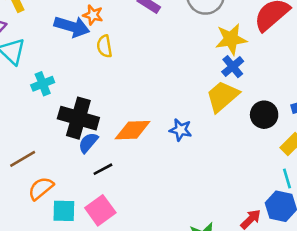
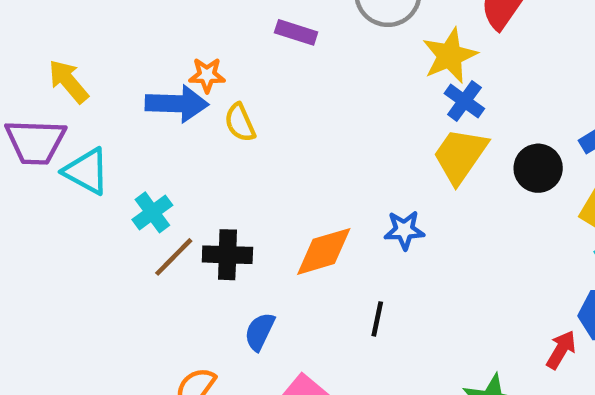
black cross: (78, 118) -> (227, 255), size x0.7
blue semicircle: (88, 143) -> (260, 332), moved
brown line: (23, 159) -> (174, 257), moved
black line: (103, 169) -> (377, 319), moved, turned -36

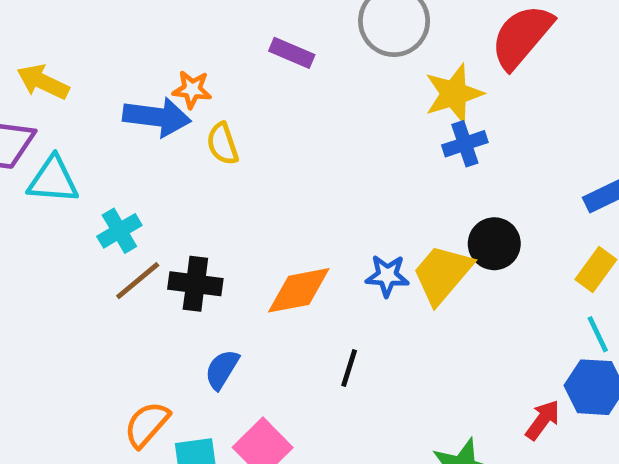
yellow arrow: (68, 81) -> (43, 82), turned -30
blue cross: (464, 101) -> (465, 144), turned 30
yellow trapezoid: (460, 156) -> (442, 274), moved
black circle: (538, 168) -> (494, 244), moved
cyan triangle: (86, 171) -> (53, 180), turned -30

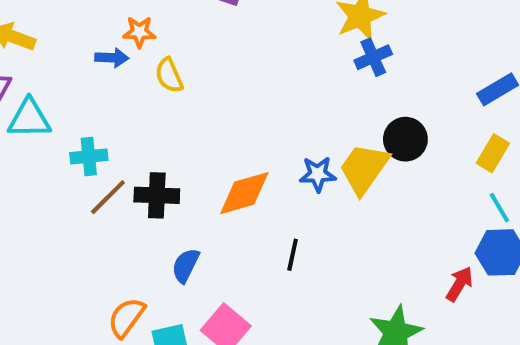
blue arrow: (157, 117) -> (112, 58), size x0.6
cyan cross: (119, 231) -> (89, 156), turned 30

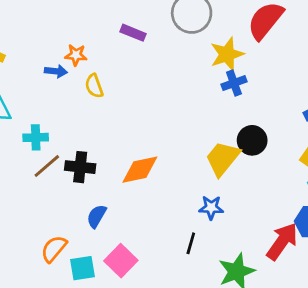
blue star: (318, 174) -> (211, 208), moved
black line: (293, 255) -> (191, 243), moved
red arrow: (459, 284) -> (282, 241), size x1.6

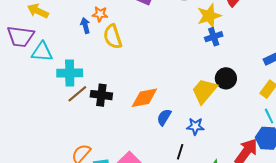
blue arrow: (56, 71) -> (85, 26), turned -112
yellow semicircle: (94, 86) -> (113, 37), size x1.4
cyan cross: (36, 137) -> (70, 73), size x1.4
blue semicircle: (97, 216) -> (164, 117), moved

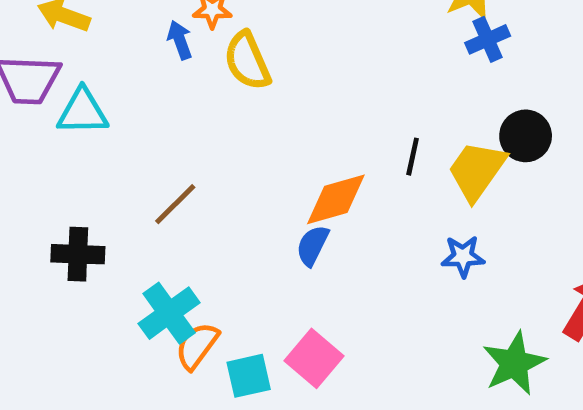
cyan cross: (70, 73) -> (169, 313), moved, turned -30
black cross: (101, 95) -> (78, 254), moved
blue semicircle: (164, 117) -> (313, 245), moved
black line: (180, 152) -> (413, 157), moved

